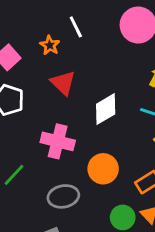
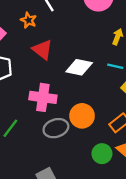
white diamond: (106, 109) -> (79, 67), turned 48
gray ellipse: (63, 196) -> (56, 128), moved

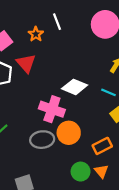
red triangle: (42, 50) -> (26, 63), moved
pink cross: (43, 97) -> (52, 109), moved

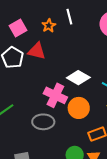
red triangle: (26, 63) -> (37, 51), turned -42
orange circle: (69, 133) -> (79, 108), moved

